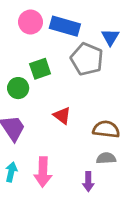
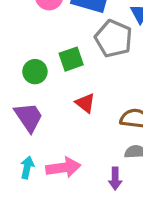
green square: (40, 69) -> (71, 59), moved
pink arrow: (43, 172) -> (63, 168), turned -100

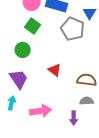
green square: (71, 59) -> (33, 26), moved, turned -35
cyan arrow: (27, 168) -> (12, 103), moved

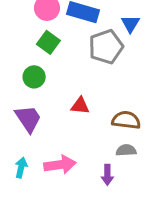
gray pentagon: (73, 29) -> (106, 47), turned 30
red triangle: (55, 70) -> (80, 106), turned -32
cyan arrow: (12, 103) -> (21, 168), moved

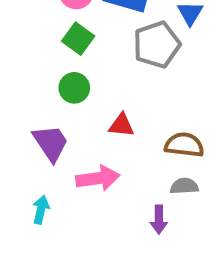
green circle: (34, 77) -> (74, 88), moved
pink arrow: (60, 165) -> (98, 178), moved

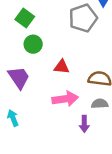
green square: (78, 39) -> (25, 18), moved
pink arrow: (98, 178) -> (65, 99), moved
cyan arrow: (41, 210) -> (13, 118), turned -35

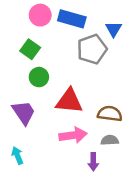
red triangle: (62, 67) -> (69, 101), size x1.6

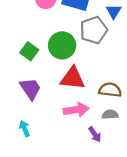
green square: (30, 49) -> (29, 51), moved
green circle: (39, 77) -> (62, 45), moved, size x1.5
purple arrow: (93, 162) -> (95, 134), turned -35

